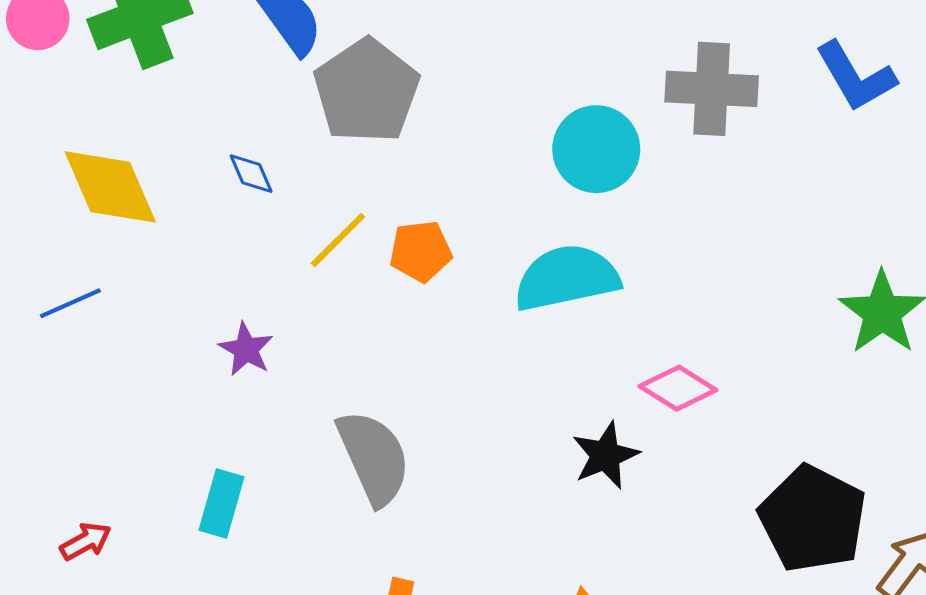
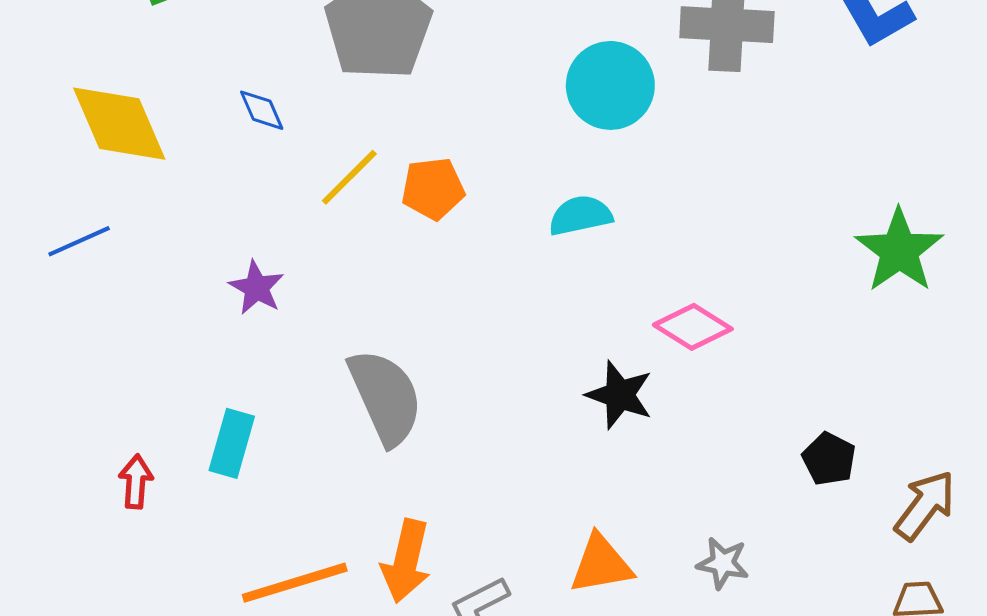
cyan semicircle: (567, 278) -> (580, 215), size x0.6
black star: (605, 455) -> (620, 395), turned -30
black pentagon: (813, 519) -> (829, 459), size x0.5
red arrow: (86, 541) -> (136, 482), moved, turned -57

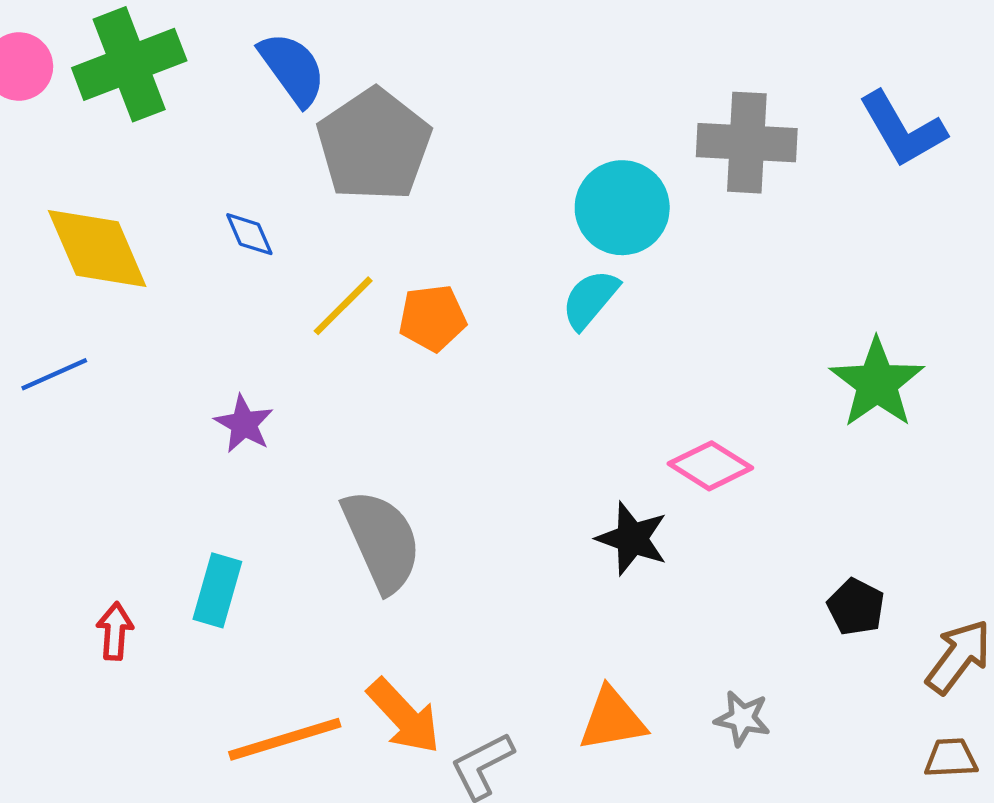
cyan semicircle: (580, 215) -> (590, 299), moved, turned -38
green star: (899, 251) -> (877, 383), moved
orange arrow: (406, 561) -> (404, 716), turned -56

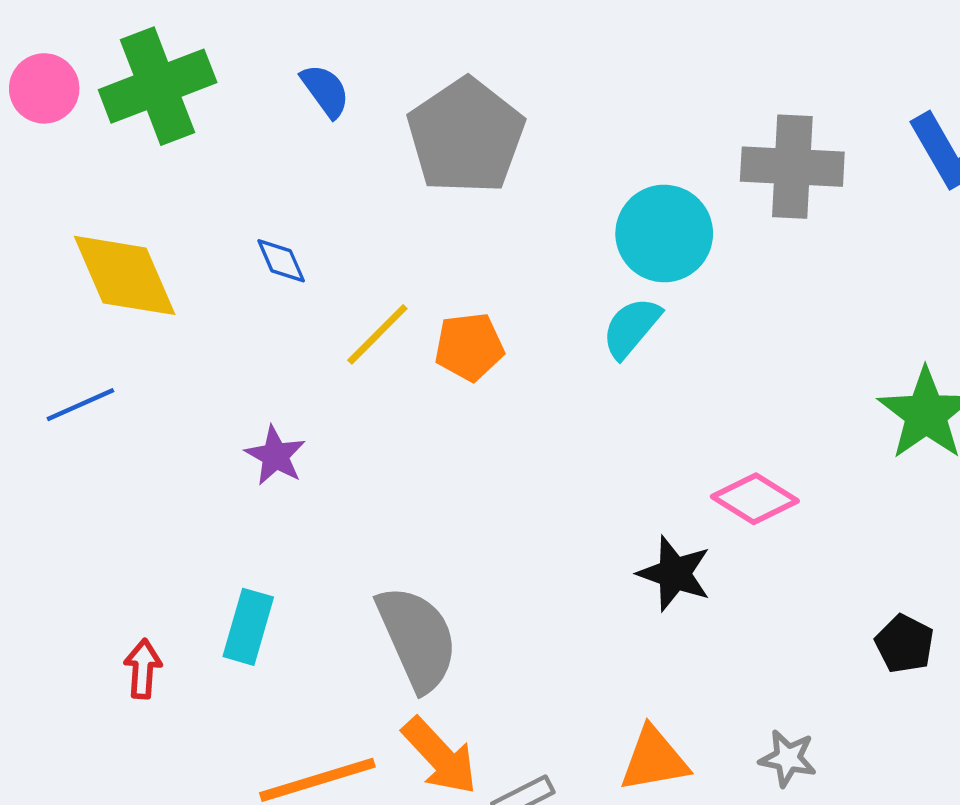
blue semicircle: (292, 69) -> (325, 91), size x0.7
gray pentagon: (374, 145) -> (466, 136), moved
gray semicircle: (382, 541) -> (417, 638), moved

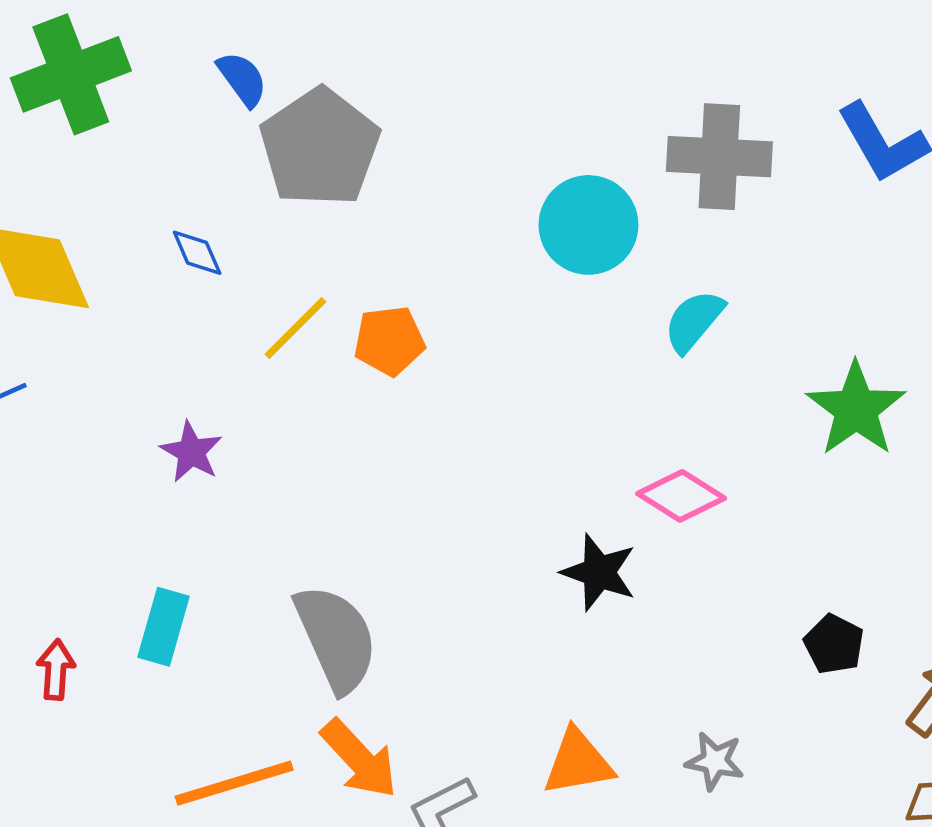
gray pentagon: (466, 136) -> (320, 147), moved
cyan semicircle: (631, 328) -> (694, 321), moved

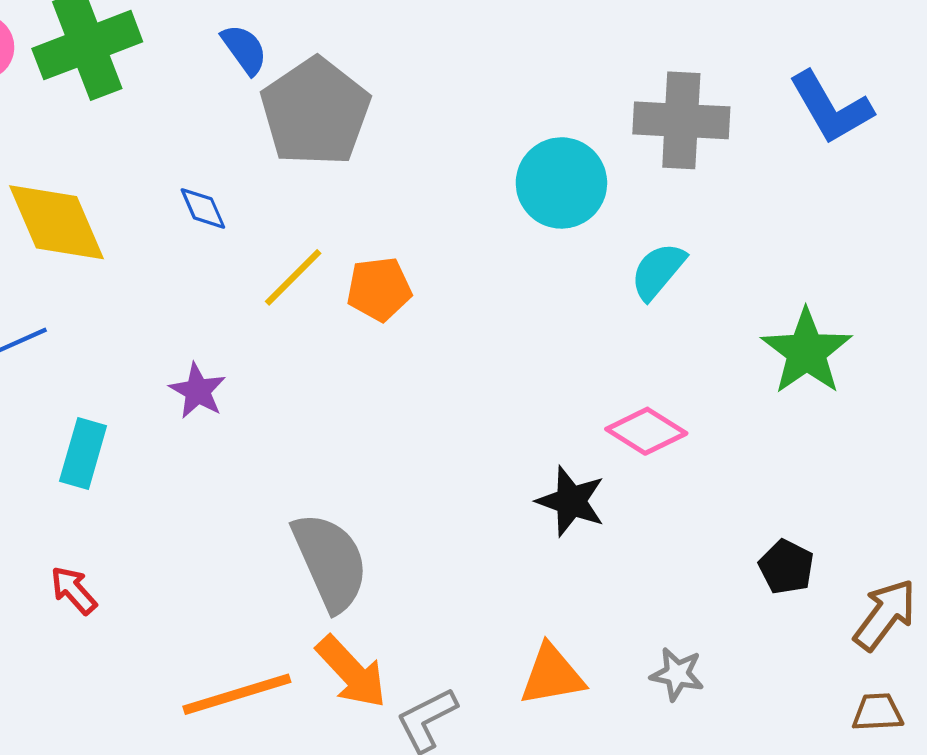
cyan rectangle: (163, 627) -> (83, 453), moved
red arrow: (56, 670) -> (74, 590), turned -46

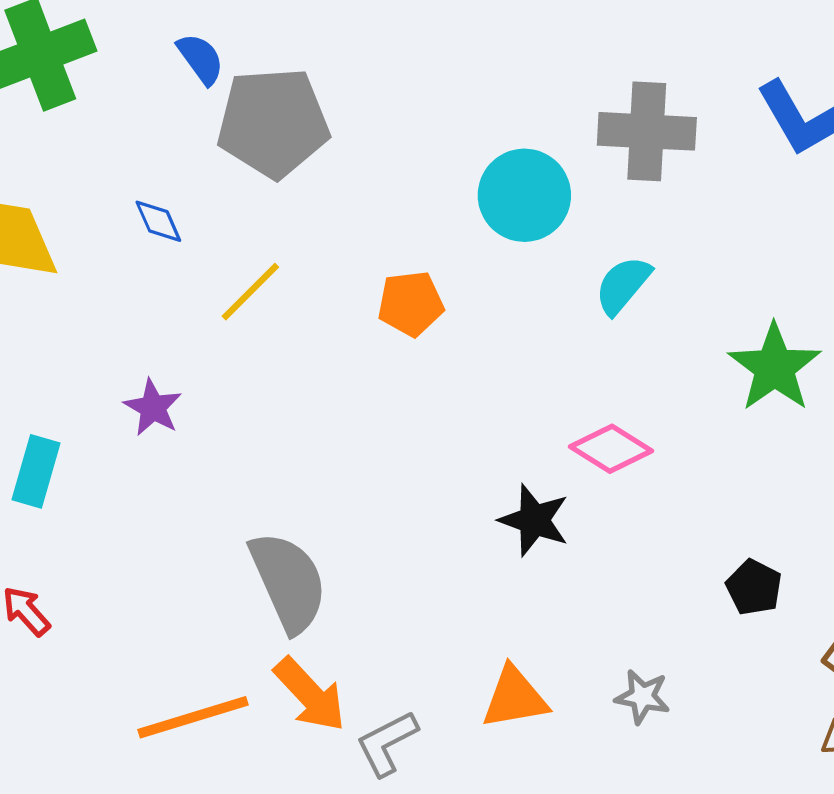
gray pentagon: (315, 112) -> (273, 123), turned 30
orange pentagon: (379, 289) -> (411, 304), moved

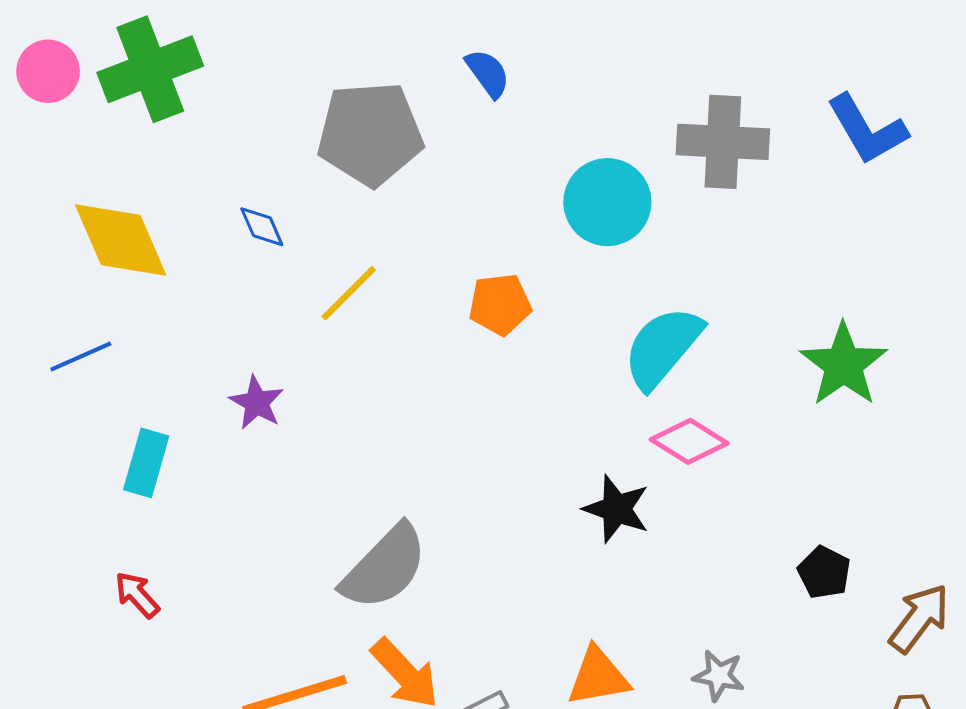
blue semicircle: (201, 59) -> (488, 73), moved
cyan semicircle: (623, 285) -> (663, 347), moved, size x1.5
gray semicircle: (288, 582) -> (384, 567), turned 68

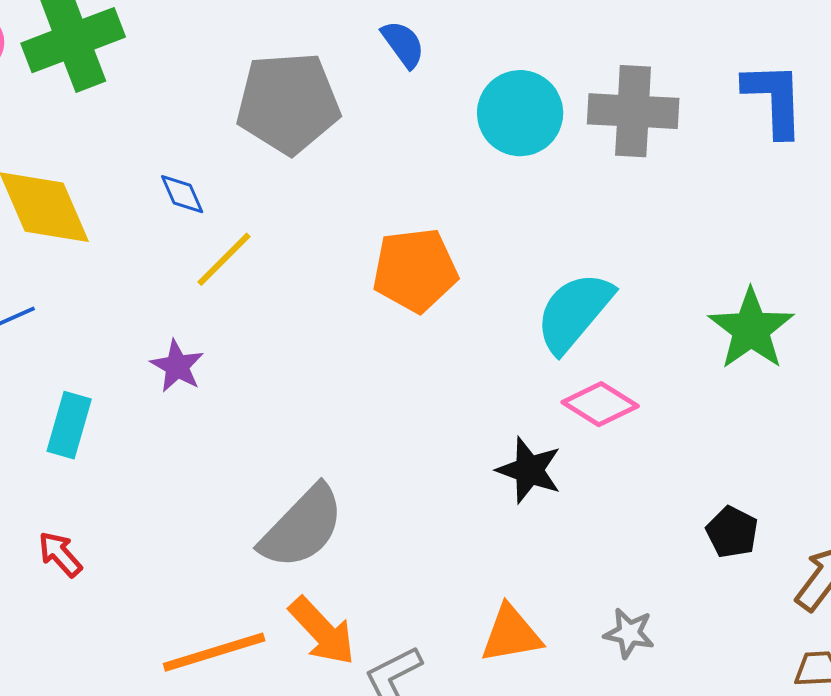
blue L-shape: (867, 130) -> (774, 99), turned -152
cyan circle: (607, 202) -> (520, 113), moved
yellow line: (349, 293) -> (224, 259), moved
orange pentagon: (500, 304) -> (415, 270), size x1.4

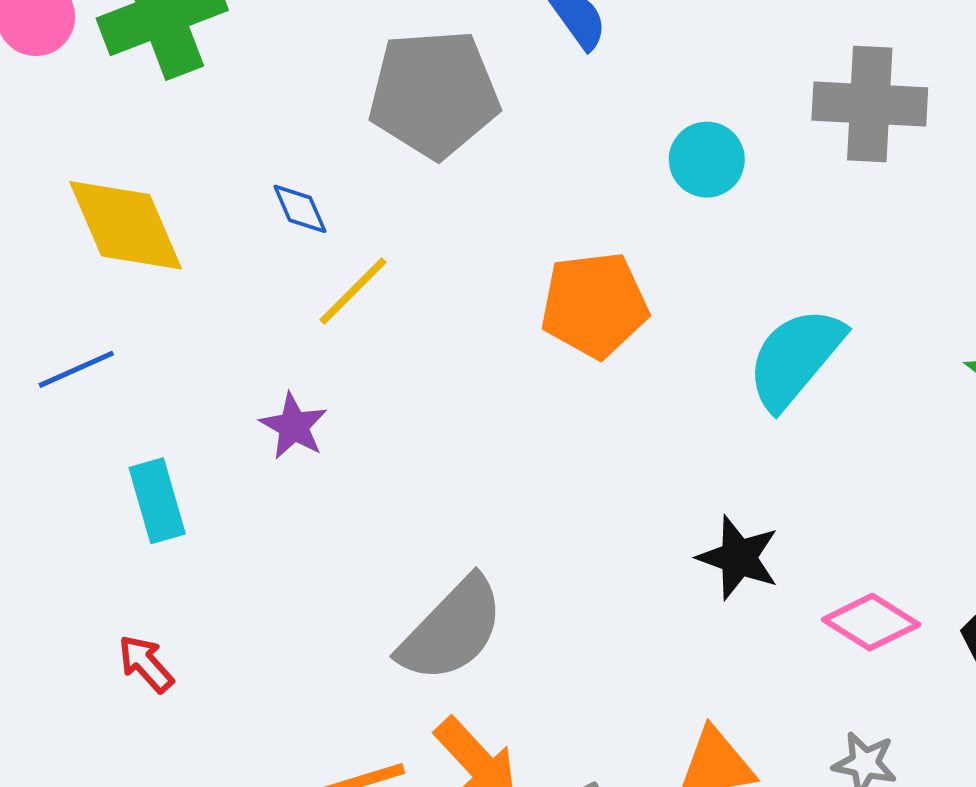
cyan circle: (520, 113) -> (707, 160), moved, size x0.7
pink diamond: (600, 404) -> (871, 622), moved
cyan rectangle: (69, 425) -> (157, 501), turned -32

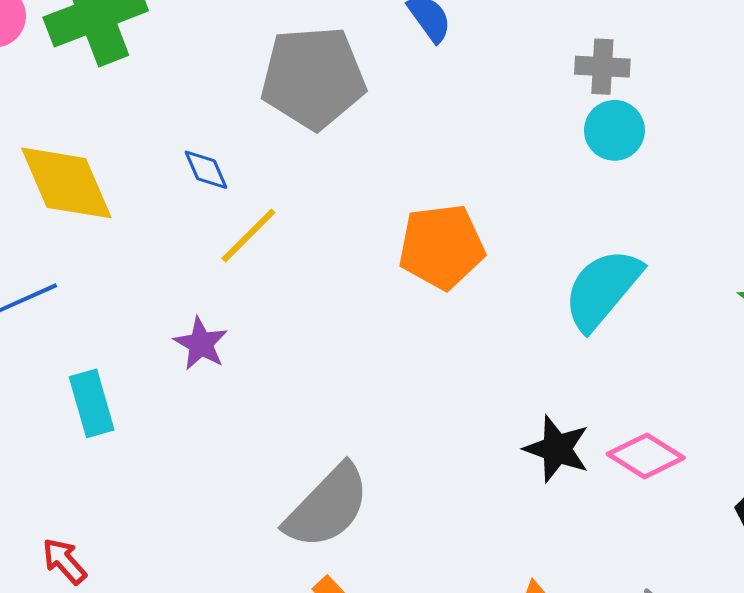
gray cross: (870, 104) -> (602, 67), moved, size x0.6
cyan circle: (707, 160) -> (614, 130), moved
pink diamond: (871, 622) -> (646, 456), moved
red arrow: (146, 664) -> (64, 561), moved

